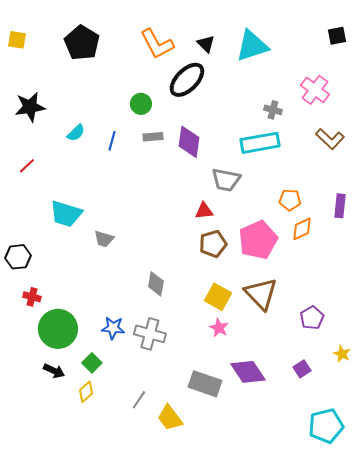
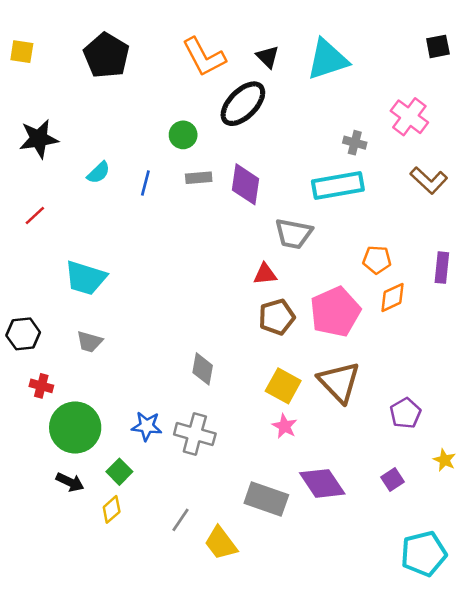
gray trapezoid: (104, 239) -> (89, 342), moved

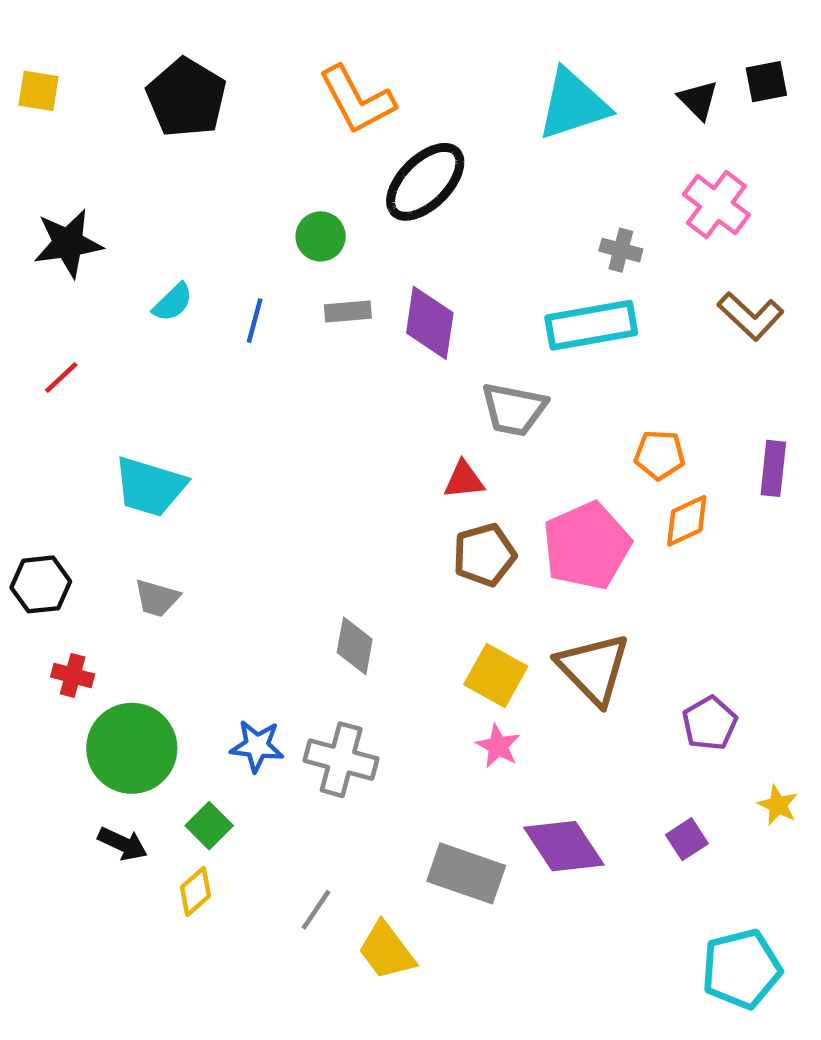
black triangle: (268, 57) -> (698, 100), moved

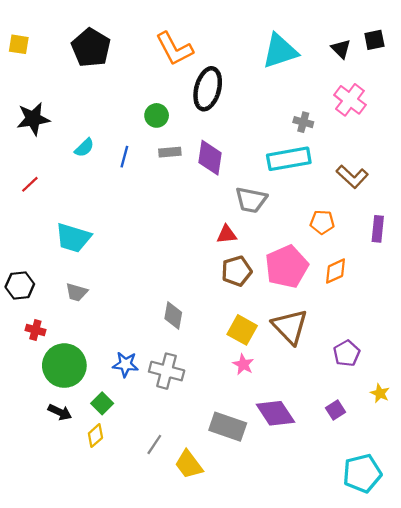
black ellipse: (425, 182) -> (208, 89), turned -30
brown L-shape: (751, 316) -> (352, 177), moved
orange diamond: (687, 521) -> (336, 271), moved

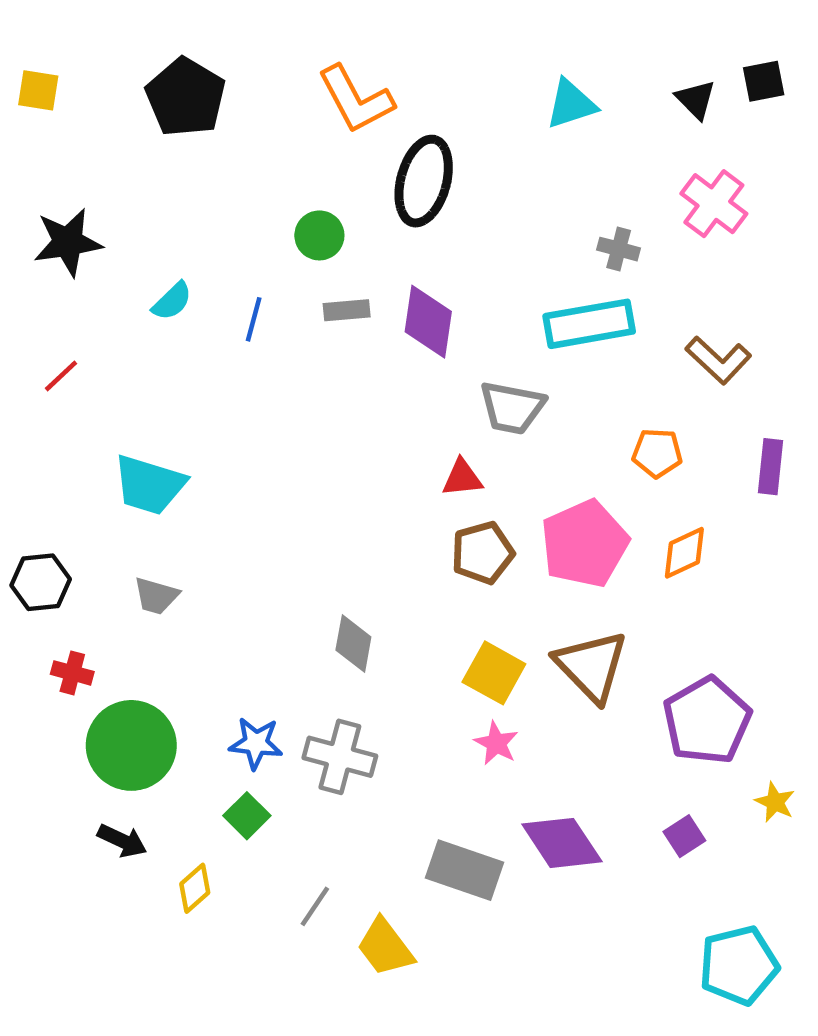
cyan triangle: (280, 51) -> (571, 104), size x0.7
purple pentagon: (347, 353) -> (707, 721), size x1.6
green square: (102, 403) -> (247, 816), moved

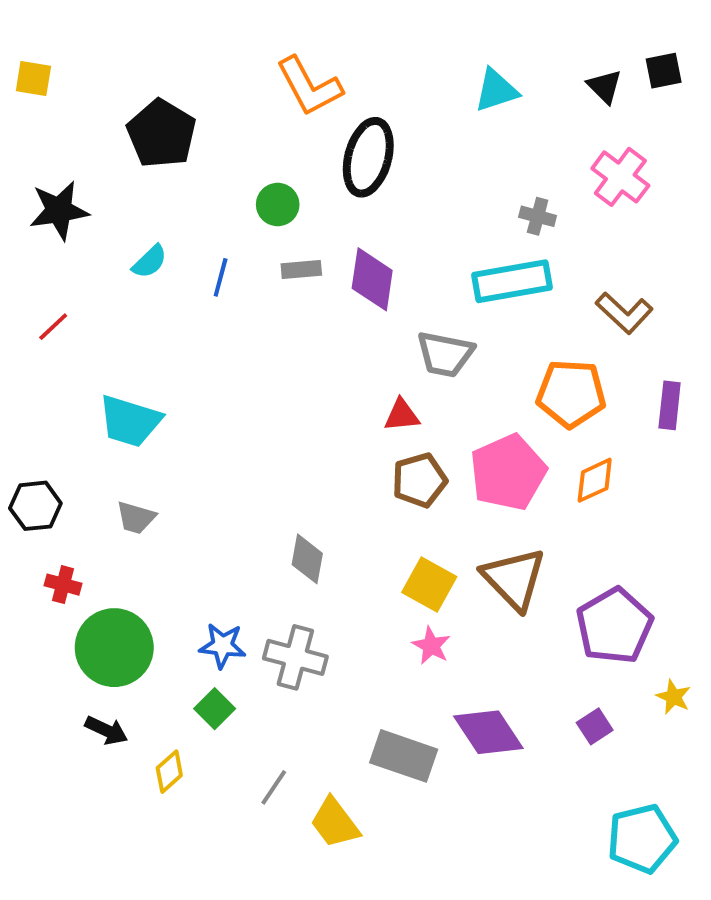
black pentagon: (186, 97) -> (161, 134), moved
orange pentagon: (657, 453) -> (571, 394), size x1.6

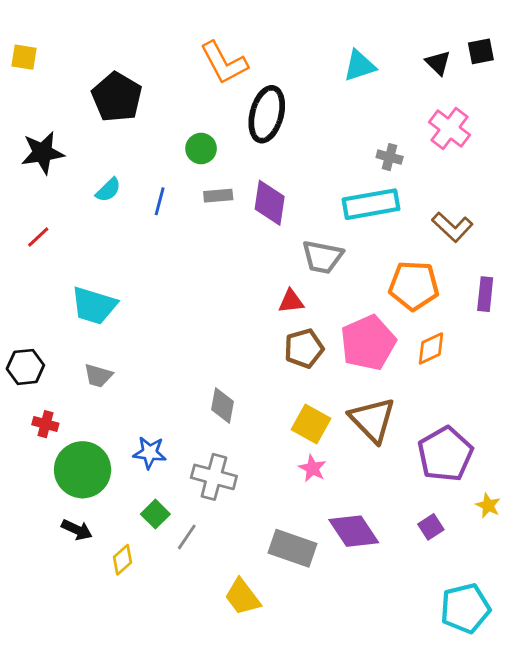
blue star: (223, 646) -> (150, 453), moved
gray line: (274, 787) -> (187, 537), moved

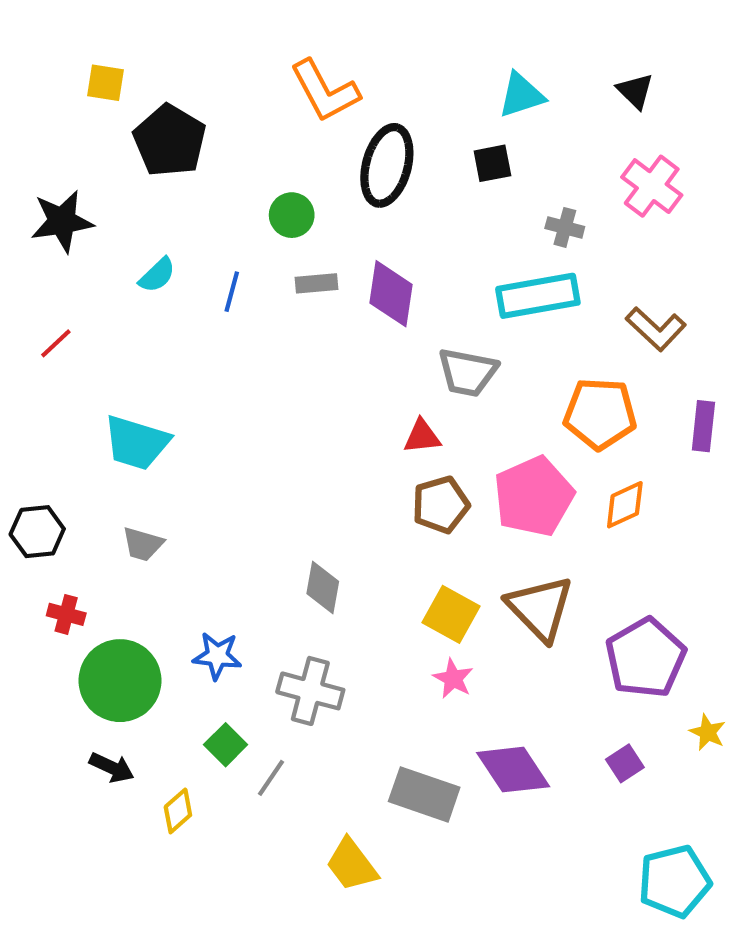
black square: (481, 51) -> (492, 163), moved
yellow square: (24, 57) -> (106, 83), moved

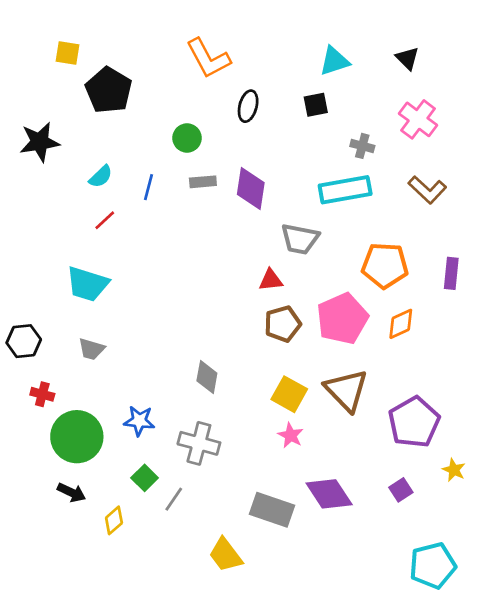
black ellipse: (387, 165) -> (248, 106), size x0.6
brown L-shape: (656, 329) -> (427, 190), moved
red line: (56, 343) -> (105, 220), moved

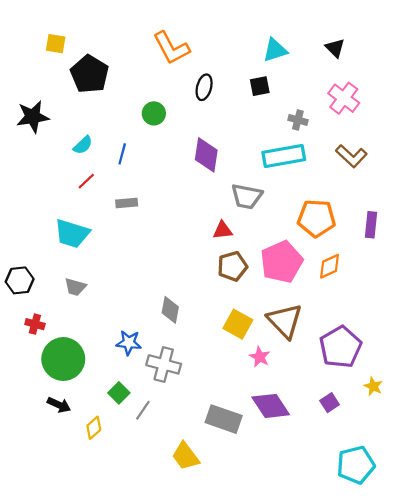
gray rectangle: (203, 182) -> (127, 203), moved
blue star: (139, 421) -> (129, 343), moved
pink star: (291, 435) -> (260, 357), moved

